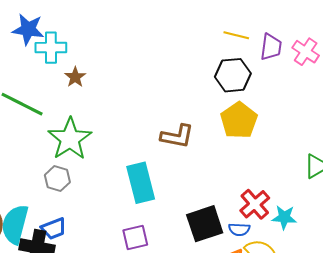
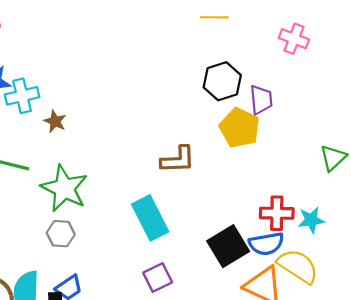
yellow line: (236, 35) -> (214, 17), moved
purple trapezoid: (271, 47) -> (261, 100), moved
red cross: (255, 204) -> (277, 213), turned -36
blue semicircle: (239, 229) -> (266, 244), size x1.5

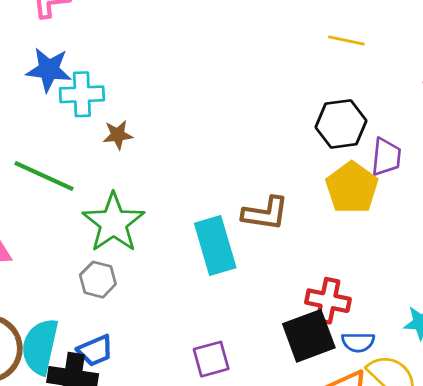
brown star: (55, 121) -> (118, 135), turned 30
red cross: (277, 213) -> (328, 301), moved
cyan rectangle: (150, 218) -> (215, 245), moved
blue semicircle: (266, 244) -> (358, 342), size x0.7

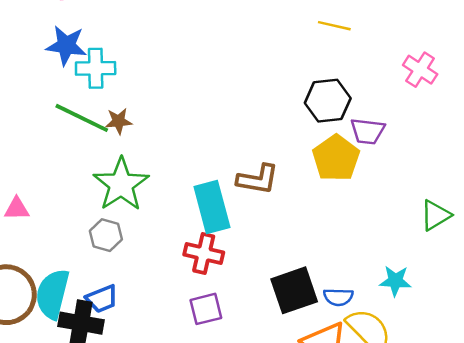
brown star: (118, 135) -> (119, 121), moved
purple trapezoid: (386, 157) -> (368, 131), turned 90
green line: (44, 176) -> (82, 118), moved
red cross: (328, 301) -> (204, 254), moved

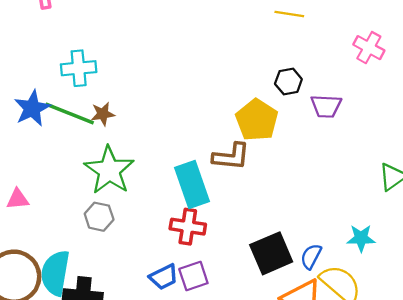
blue star: (66, 45) -> (32, 108), moved, turned -30
black hexagon: (328, 101) -> (288, 82), size x0.7
yellow pentagon: (336, 158) -> (257, 120), moved
blue semicircle: (338, 297) -> (311, 256), turned 120
blue trapezoid: (102, 299) -> (164, 277), moved

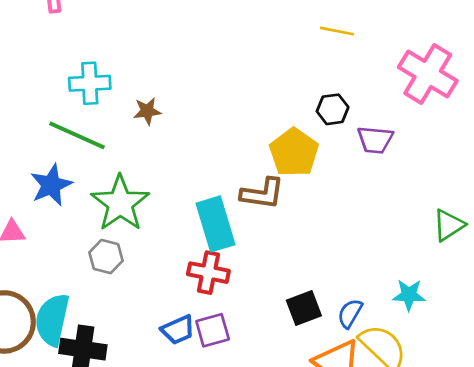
pink cross: (369, 48) -> (428, 74), size x1.6
blue star: (32, 108) -> (51, 185), moved
brown star: (103, 114) -> (147, 111), moved
black square: (271, 253) -> (304, 308), size x0.7

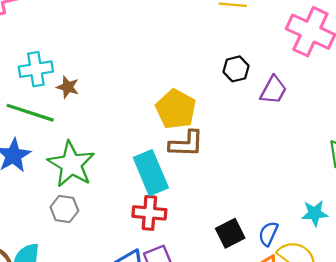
brown star: (147, 111) -> (68, 87), moved, turned 30
purple trapezoid: (375, 140) -> (273, 90), turned -60
yellow pentagon: (294, 152) -> (176, 109), moved

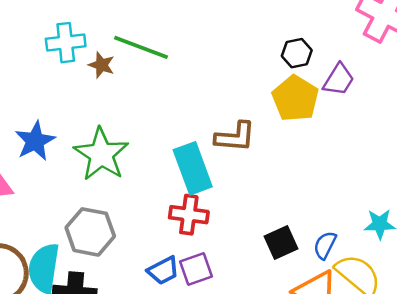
yellow pentagon: (176, 109) -> (295, 98), moved
green line: (30, 113) -> (141, 47), moved
gray hexagon: (64, 209) -> (90, 232), moved, size x1.5

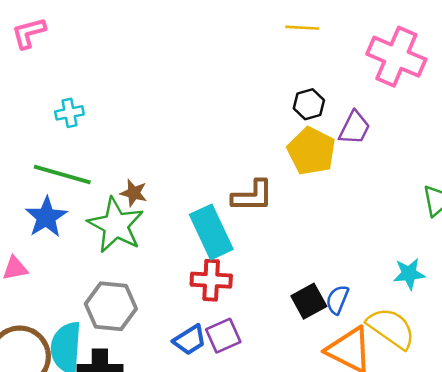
cyan cross: (66, 43) -> (69, 113), size x0.7
green line: (141, 47) -> (62, 175), moved
brown star: (101, 65) -> (134, 193), moved
blue semicircle: (325, 245) -> (337, 300), moved

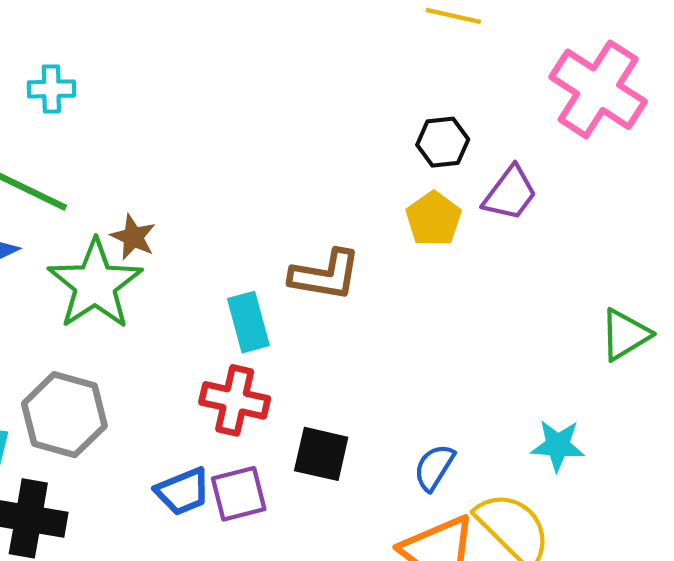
yellow pentagon: (311, 151) -> (434, 219), size x0.7
cyan rectangle: (211, 232) -> (248, 322), size x0.7
black square: (309, 301) -> (321, 454), moved, turned 32

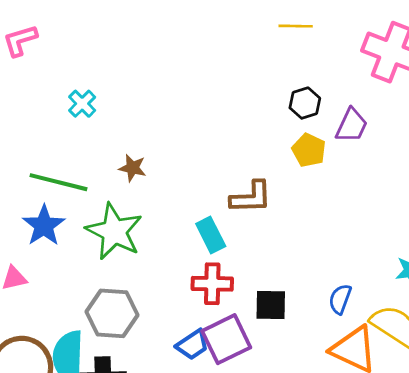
cyan cross: (51, 89) -> (82, 104), moved, turned -32
brown star: (133, 237) -> (132, 168), moved
purple square: (239, 494) -> (226, 339), size x1.4

